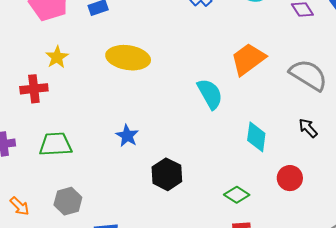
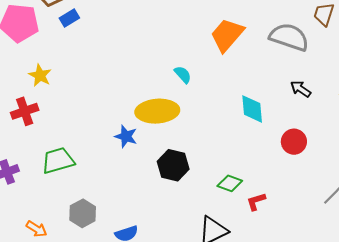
yellow ellipse: (128, 58) -> (157, 111), moved
cyan semicircle: (210, 94) -> (183, 75), moved, size x0.6
green diamond: (237, 195) -> (230, 183), moved

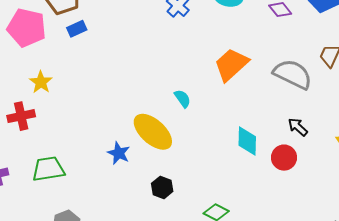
yellow ellipse: (157, 111) -> (153, 132), turned 39
red circle: (294, 142) -> (284, 158), moved
black hexagon: (173, 165) -> (162, 187), size x0.7

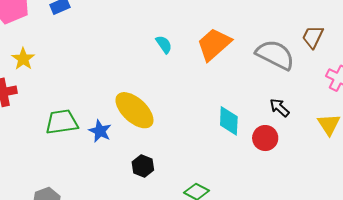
cyan semicircle: (183, 99) -> (164, 44), moved
green trapezoid: (48, 169) -> (62, 122), moved

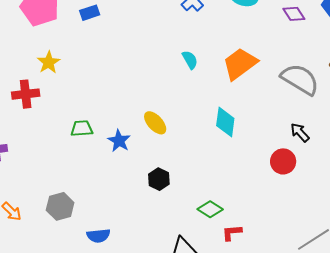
yellow ellipse: (134, 110) -> (155, 123), size x0.6
cyan diamond: (229, 121) -> (225, 122), moved
green trapezoid: (62, 122) -> (82, 128), size x0.7

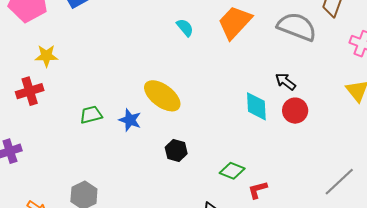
yellow star: (49, 62) -> (46, 56), turned -30
cyan diamond: (225, 122) -> (256, 106), moved
yellow ellipse: (155, 123) -> (162, 96), size x1.5
black arrow: (300, 132) -> (285, 81), moved

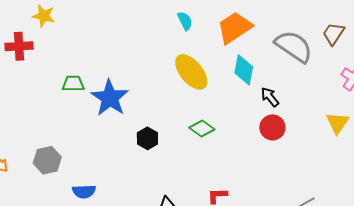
yellow ellipse: (162, 96) -> (191, 72), moved
cyan diamond: (256, 106) -> (244, 70), moved
blue star: (130, 120) -> (110, 98), size x1.6
green diamond: (232, 171) -> (202, 128), moved

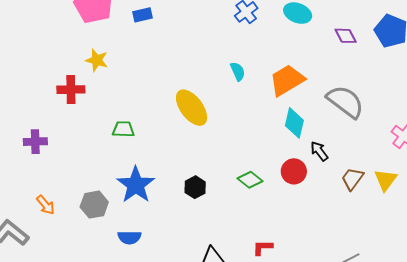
brown trapezoid: (333, 34) -> (352, 179), moved
yellow ellipse: (191, 72) -> (192, 108), moved
blue star: (110, 98) -> (136, 185), moved
red circle: (272, 127) -> (294, 171), moved

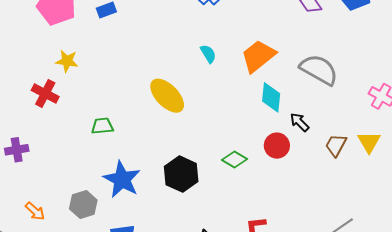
red cross: (71, 90) -> (45, 93), turned 36
black hexagon: (195, 187) -> (181, 174), size x1.6

